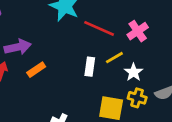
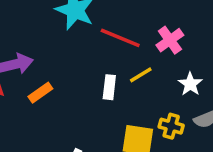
white star: (134, 72) -> (190, 84), moved

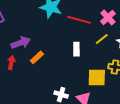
yellow line: (141, 75) -> (102, 39), moved

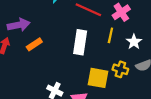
yellow line: (102, 39) -> (110, 35), turned -48
white rectangle: (76, 49) -> (80, 42), size x1.5

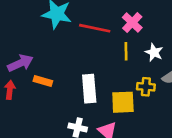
white rectangle: (80, 42) -> (89, 89), moved
orange rectangle: (34, 44) -> (43, 81), turned 63

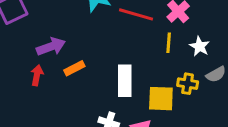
orange rectangle: (43, 81) -> (74, 68), turned -48

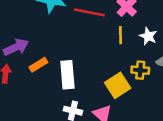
white rectangle: (125, 81) -> (67, 75), moved
yellow square: (161, 99) -> (118, 85), turned -30

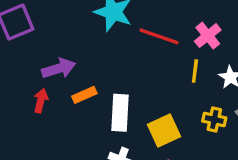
yellow square: (118, 85) -> (164, 130), moved

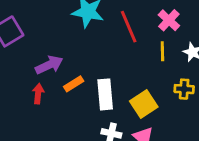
red line: (159, 36) -> (129, 27), turned 56

